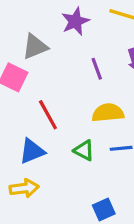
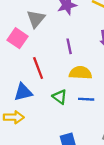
gray triangle: (35, 47) -> (36, 19), turned -36
purple line: (97, 69) -> (69, 46), moved

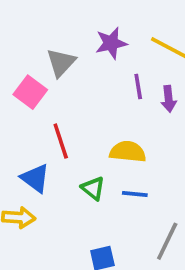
purple line: (69, 46) -> (138, 86), moved
blue triangle: (23, 92) -> (35, 178), turned 48

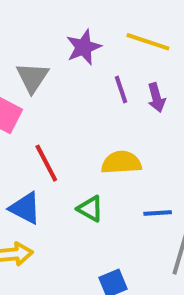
blue line: (135, 194) -> (158, 213), moved

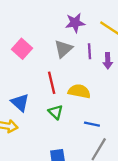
gray triangle: (32, 77) -> (63, 49), moved
red line: (46, 163) -> (52, 83), moved

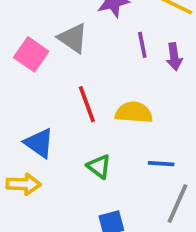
gray triangle: (63, 49) -> (73, 38), moved, turned -36
green triangle: (56, 112) -> (99, 166), moved

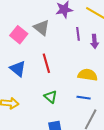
yellow semicircle: (134, 112) -> (88, 75), moved
blue triangle: (39, 143) -> (18, 69), moved

